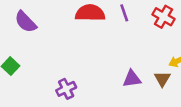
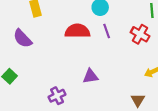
purple triangle: (132, 79) -> (90, 76), moved
brown triangle: (162, 79) -> (138, 100), moved

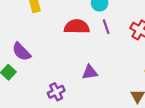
purple semicircle: (23, 39) -> (21, 52), moved

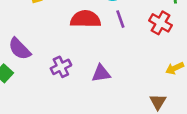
purple cross: (56, 92) -> (61, 67), moved

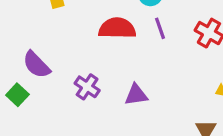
purple cross: (61, 67) -> (87, 87), turned -30

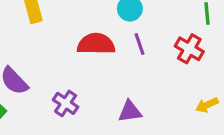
purple triangle: (136, 95) -> (130, 111), moved

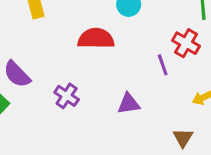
purple line: (139, 44) -> (163, 65), moved

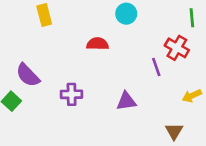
red semicircle: (96, 39) -> (98, 44), size x0.7
purple cross: (67, 96) -> (72, 94), turned -35

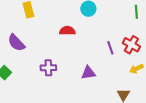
red cross: (177, 48) -> (131, 45), moved
purple semicircle: (28, 75) -> (16, 43), moved

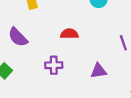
red semicircle: (67, 31) -> (69, 34), moved

